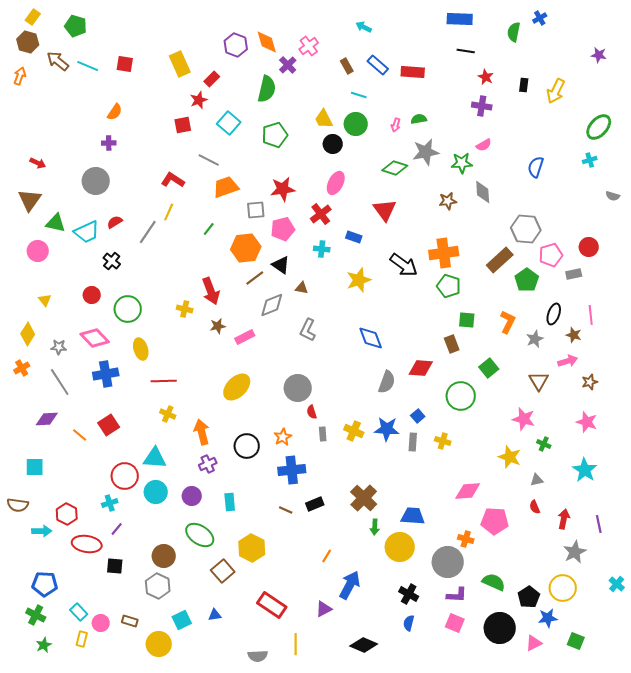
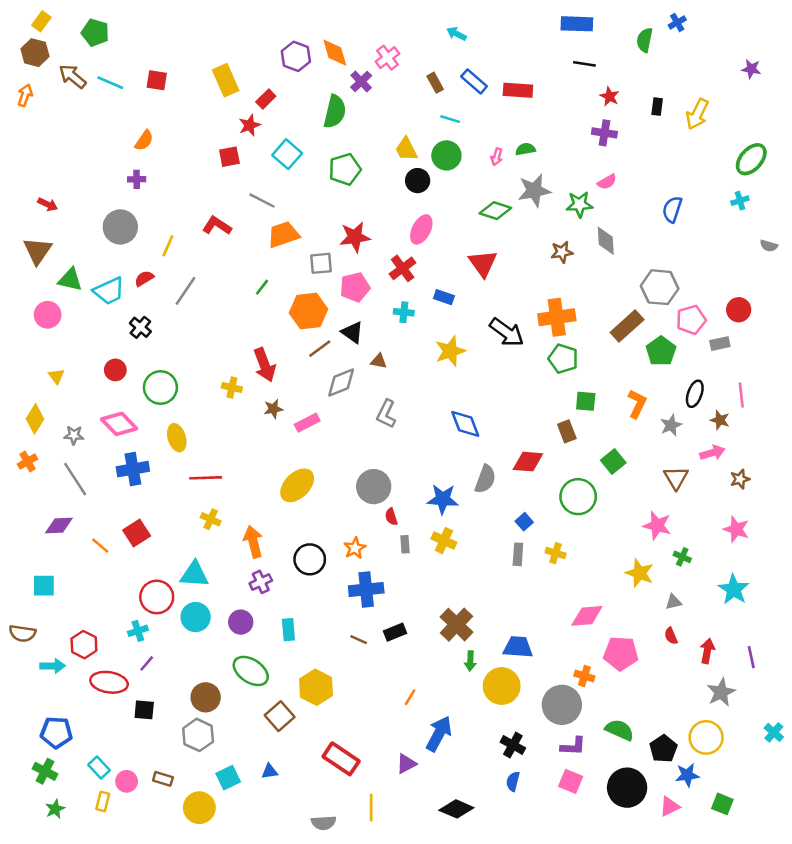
yellow line: (169, 212) -> (168, 246), moved
blue star: (387, 429) -> (443, 499), moved

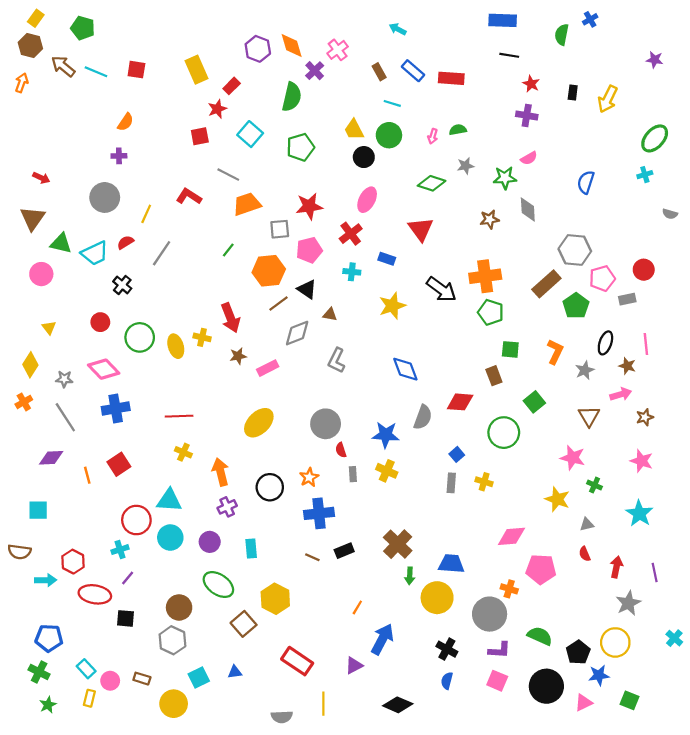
gray star: (534, 191) -> (465, 166), size x0.6
yellow ellipse: (177, 438) -> (176, 346), moved
orange line: (100, 546) -> (87, 475), turned 35

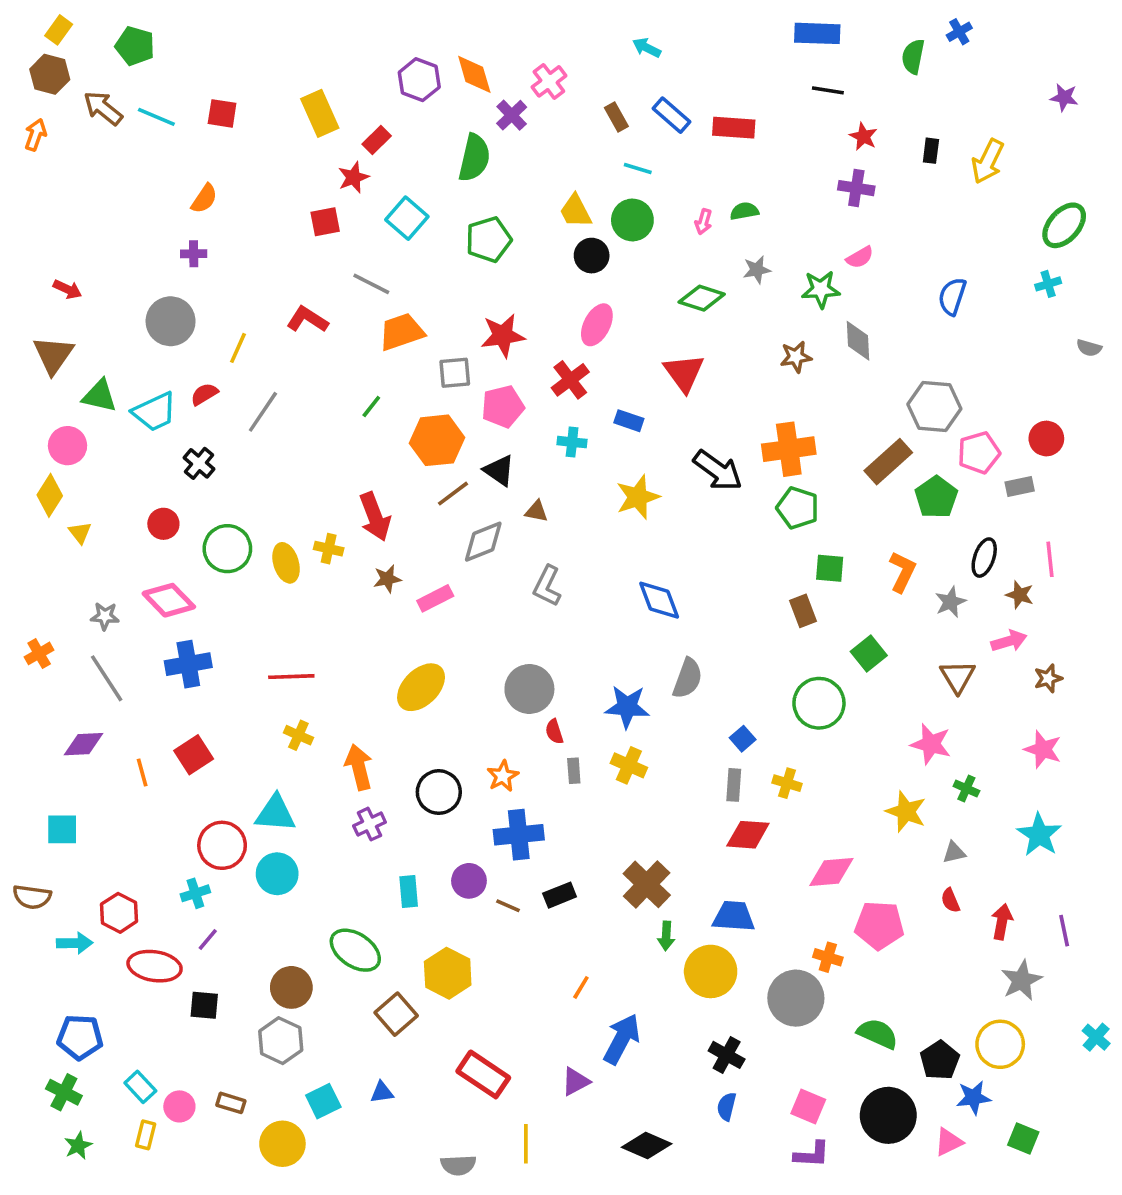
yellow diamond: (30, 365) -> (50, 495), moved
red diamond: (460, 402) -> (748, 835), moved
purple circle: (210, 542) -> (469, 881), moved
purple L-shape: (499, 650) -> (812, 1154), moved

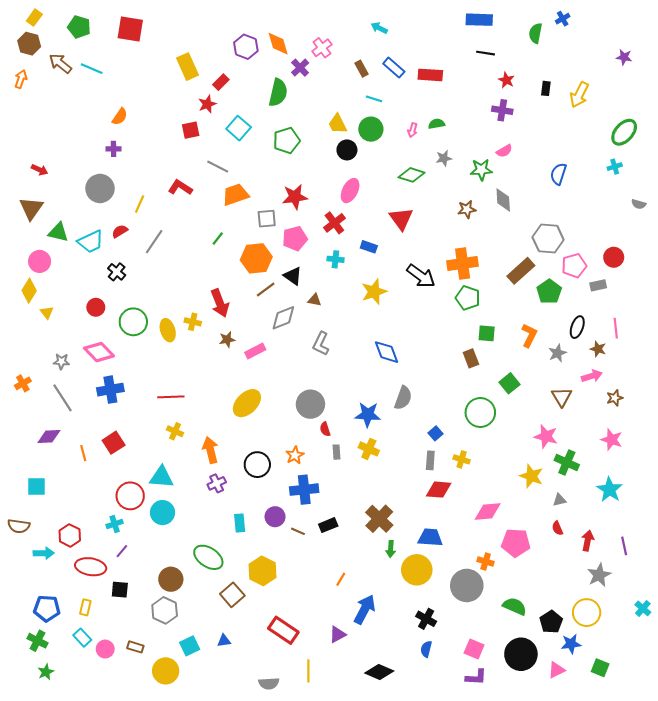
red square: (222, 113) -> (130, 29), moved, size x1.5
green cross: (966, 788) -> (567, 463), size x1.6
yellow rectangle: (146, 1135) -> (85, 607), moved

